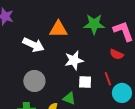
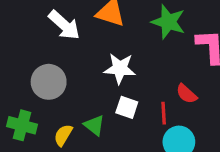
red semicircle: (117, 54) -> (187, 94), moved

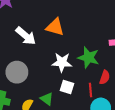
green star: (168, 22) -> (89, 58), moved
red semicircle: (187, 94) -> (105, 77), turned -112

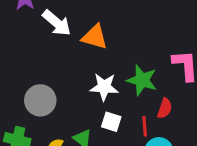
white arrow: (26, 36) -> (57, 23), moved

